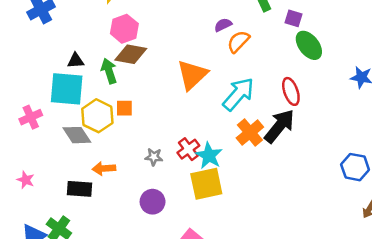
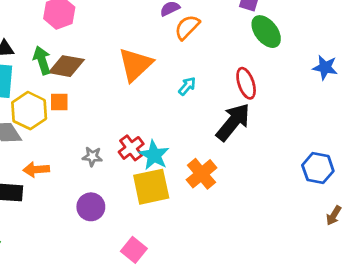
brown diamond: (131, 54) -> (66, 66), moved
cyan arrow: (238, 94) -> (187, 86), size x0.5
orange cross: (250, 132) -> (201, 174), moved

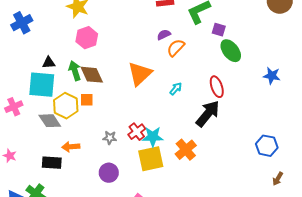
brown diamond: (66, 66) -> (92, 75), turned 55
cyan star: (154, 155) -> (153, 137), turned -30

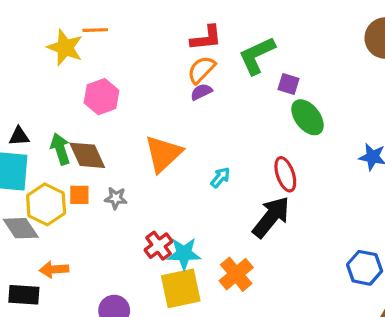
pink hexagon: (87, 38) -> (101, 97), moved
orange semicircle: (176, 48) -> (201, 70), moved
gray star: (110, 138) -> (116, 198), moved

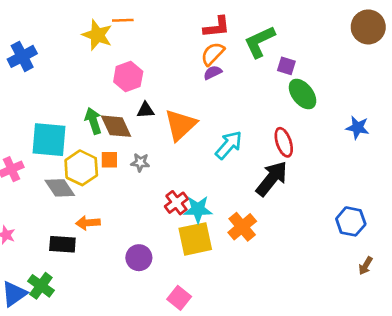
black triangle: (19, 136) -> (146, 110), moved
cyan arrow: (220, 177) -> (229, 145), size x1.6

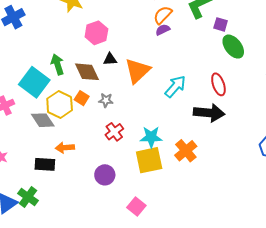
green arrow: (93, 121) -> (57, 64), moved
cyan square: (49, 140) -> (34, 82), turned 32
orange square: (109, 160) -> (82, 98), turned 32
black arrow: (272, 179) -> (209, 113), turned 56
red cross: (176, 203) -> (114, 132), moved

